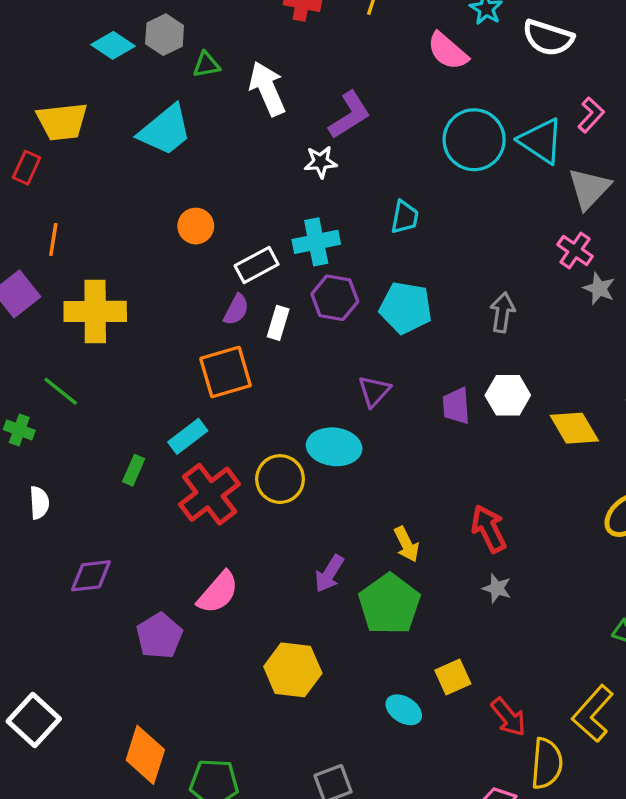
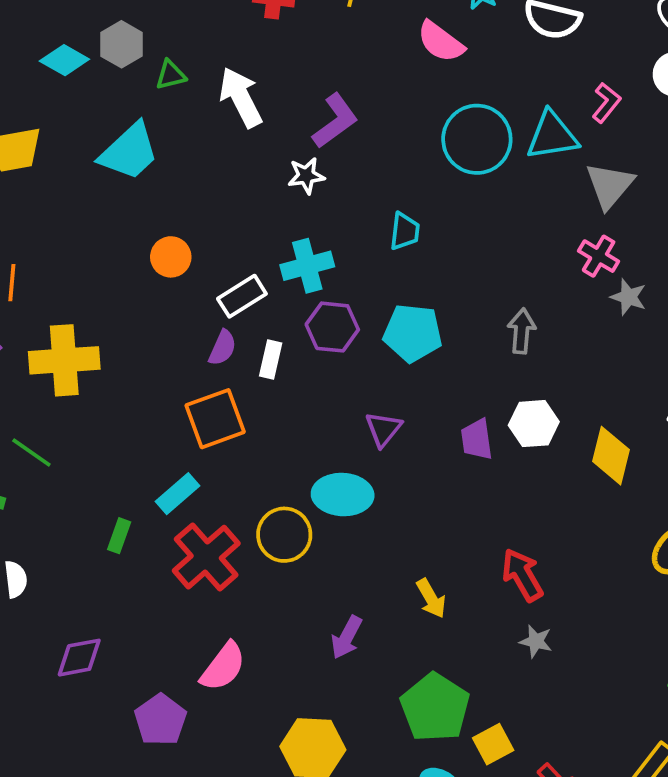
cyan triangle: (541, 141) -> (552, 136), turned -39
yellow diamond: (574, 428) -> (611, 456), turned 48
green pentagon: (389, 604) -> (435, 707), moved

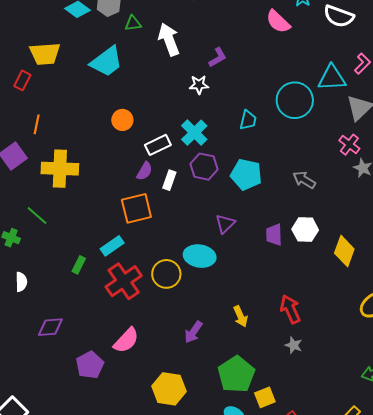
purple L-shape: (335, 121) -> (218, 57), size x0.7
cyan circle: (477, 139) -> (295, 100), moved
cyan cross: (307, 266) -> (194, 133), turned -36
gray arrow: (522, 331) -> (304, 180), turned -70

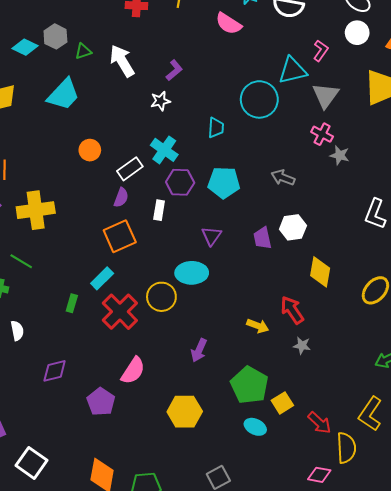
white rectangle: (169, 180) -> (159, 210), moved
yellow diamond: (344, 251) -> (320, 272), moved
yellow arrow: (241, 316) -> (258, 326), moved, turned -35

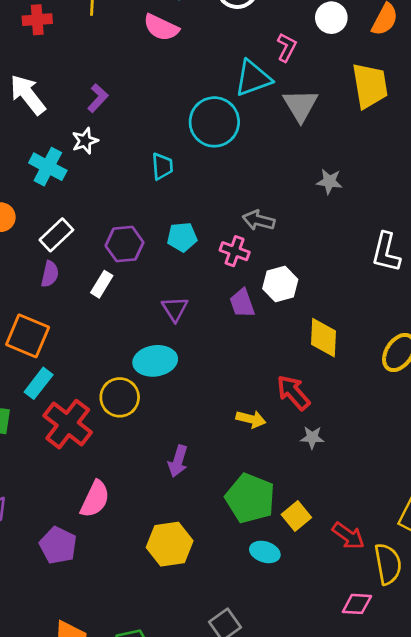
pink cross: (322, 134) -> (235, 251), moved
cyan cross: (164, 150) -> (48, 167), moved
cyan pentagon: (224, 183) -> (182, 237), size x0.7
white rectangle: (159, 210) -> (102, 284), turned 30
orange square: (120, 236) -> (28, 336), moved, turned -36

